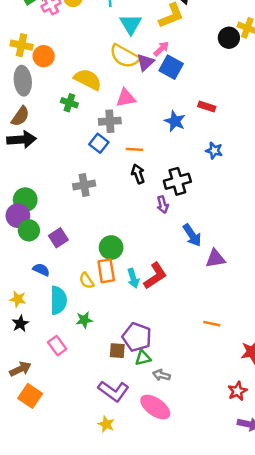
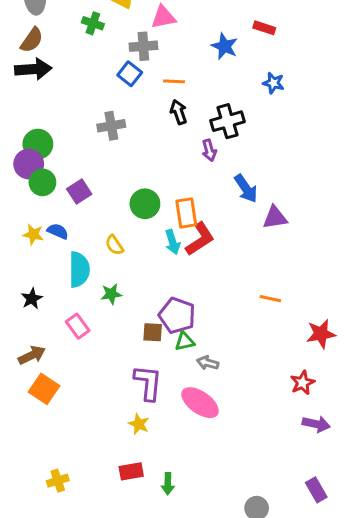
orange rectangle: (106, 271) -> (186, 213), moved
yellow star: (18, 299) -> (33, 234), moved
purple L-shape: (114, 391) -> (148, 383), turned -120

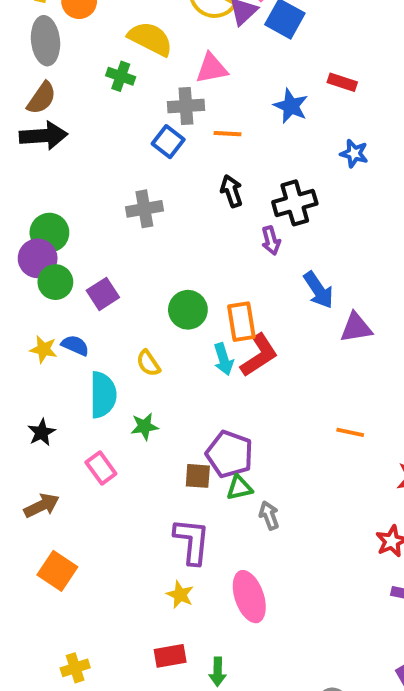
orange line: (174, 81) -> (228, 134), moved
gray arrow: (208, 363) -> (269, 515), turned 55
orange square: (44, 389) -> (57, 571), moved
pink ellipse: (200, 403) -> (249, 597), moved, turned 36

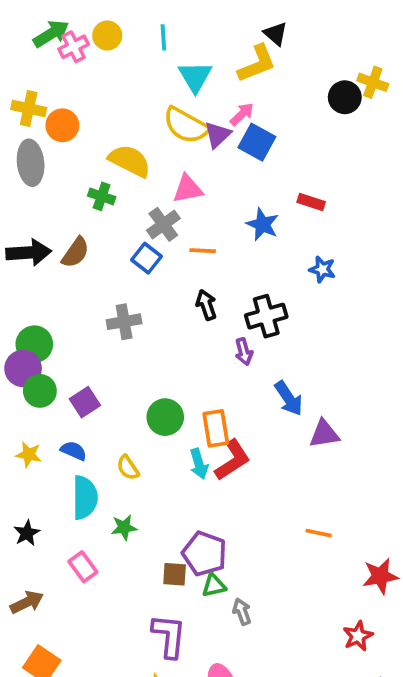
brown semicircle: (42, 98) -> (75, 252), moved
gray cross: (186, 106) -> (163, 224), turned -32
blue semicircle: (75, 345) -> (74, 451), moved

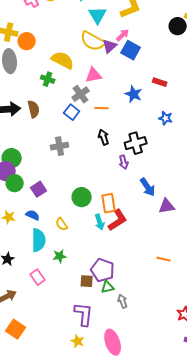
brown semicircle: (75, 252) -> (34, 109), turned -48

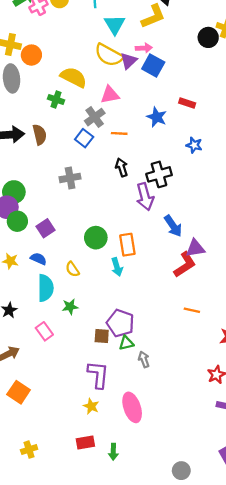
pink arrow: (123, 35) -> (144, 48), turned 40
purple arrow: (124, 162) -> (145, 197), size x1.6
red L-shape: (118, 220) -> (185, 265), moved

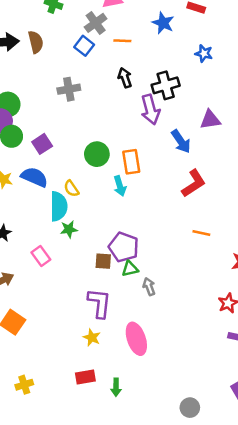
purple triangle: (195, 248) -> (210, 120), moved
blue semicircle: (38, 259) -> (34, 177), size x1.5
cyan semicircle: (45, 288) -> (59, 206), moved

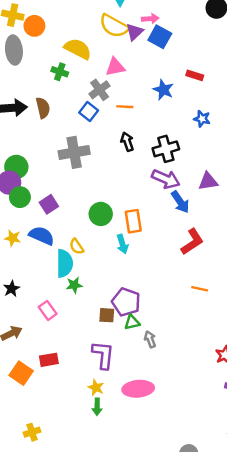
gray cross: (69, 89) -> (74, 152), size x1.4
purple arrow: (150, 110) -> (166, 179), moved, turned -52
pink ellipse: (136, 339) -> (138, 389), turned -76
red rectangle: (85, 377) -> (49, 360), moved
green arrow: (116, 387) -> (97, 407), moved

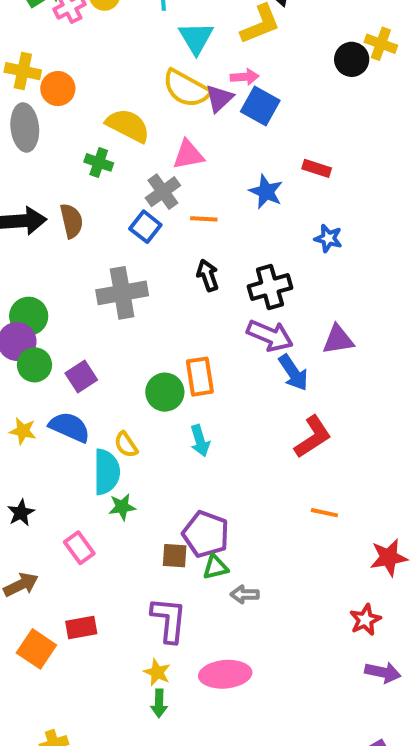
orange rectangle: (133, 221) -> (200, 377), moved
gray arrow: (150, 339) -> (245, 594), turned -70

